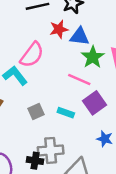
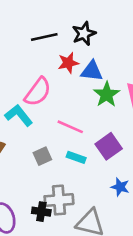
pink line: (79, 80) -> (70, 127), moved

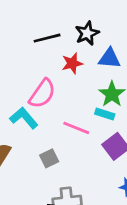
blue triangle: (92, 71) -> (110, 58), moved
cyan rectangle: (76, 157) -> (105, 114), moved

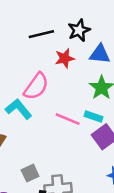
cyan rectangle: (105, 114) -> (94, 116), moved
gray square: (49, 158) -> (30, 173), moved

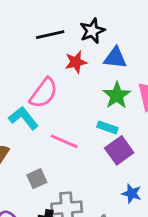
pink line: (68, 119) -> (64, 141), moved
gray square: (30, 173) -> (37, 179), moved

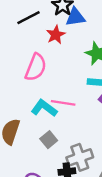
blue triangle: (115, 58) -> (75, 17), moved
cyan L-shape: (24, 118) -> (44, 108), moved

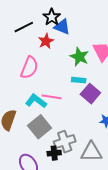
blue triangle: (75, 17) -> (62, 27), turned 30
gray square: (49, 140) -> (39, 127), size x1.6

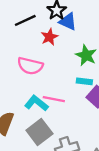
pink semicircle: (29, 68) -> (30, 66), turned 80

